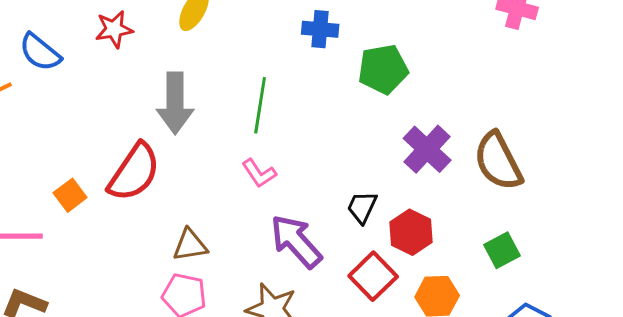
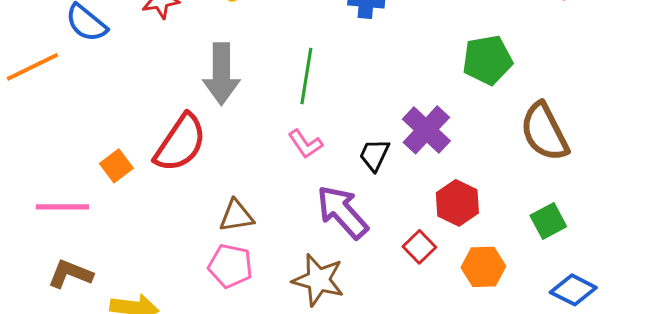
green pentagon: (383, 69) -> (487, 60), moved
purple cross: (427, 149) -> (426, 130), moved
black trapezoid: (362, 207) -> (374, 155), moved
red square: (373, 276) -> (419, 247), size x0.7

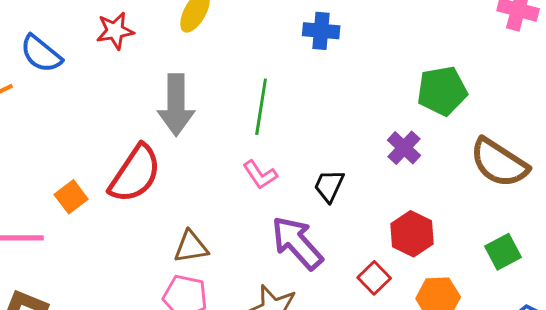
purple cross: (426, 130) -> (404, 148), moved, size x0.7
brown semicircle: (544, 132) -> (499, 163), turned -30

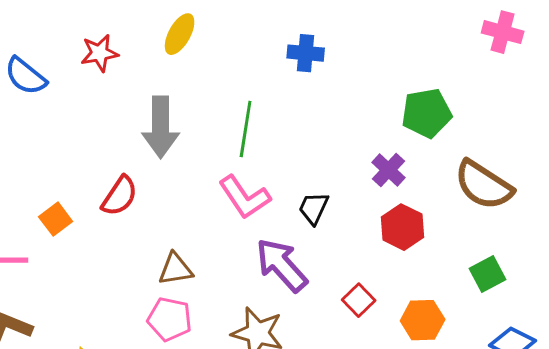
red semicircle: (135, 174) -> (120, 196), size x0.7
pink L-shape: (260, 175) -> (245, 197), size x1.5
red hexagon: (412, 234) -> (403, 227), moved

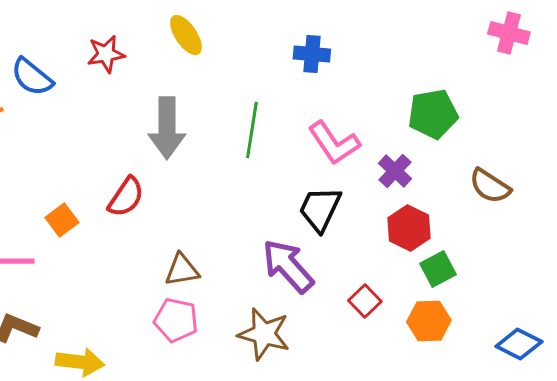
yellow ellipse: (180, 34) -> (186, 35), turned -63
brown semicircle: (484, 185) -> (490, 186), size x0.7
pink L-shape: (245, 197) -> (334, 143), moved
black trapezoid: (314, 208) -> (320, 209), size x1.4
green square: (488, 274) -> (438, 269), moved

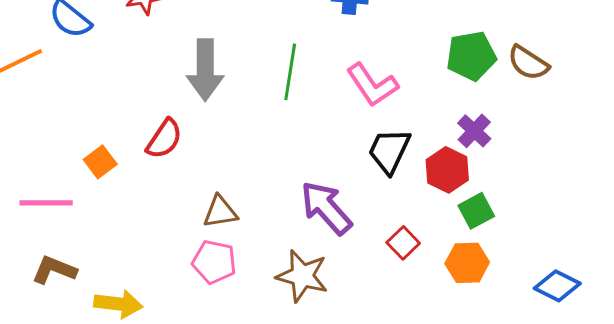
purple cross: (395, 171) -> (474, 131), moved
brown semicircle: (490, 186) -> (528, 63), moved
black trapezoid: (320, 209) -> (389, 151), moved

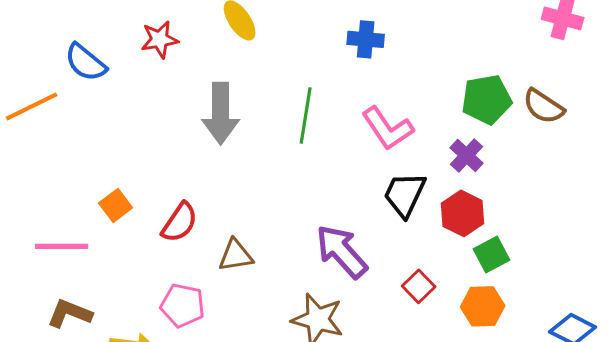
purple cross: (474, 131) -> (467, 155), moved
red semicircle: (164, 139) -> (180, 222), moved
pink pentagon: (214, 262) -> (183, 305), moved

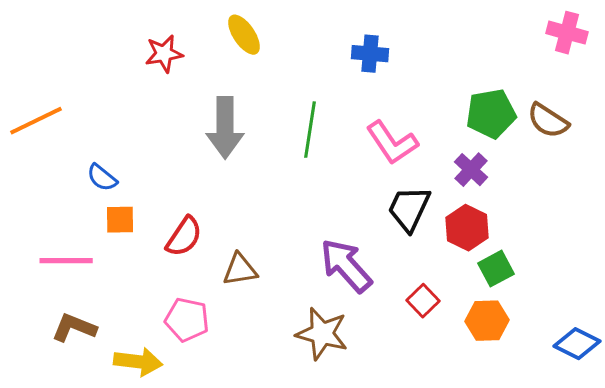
blue semicircle: (86, 62) -> (102, 178), moved, size x0.7
orange square: (116, 205) -> (120, 220), turned 36

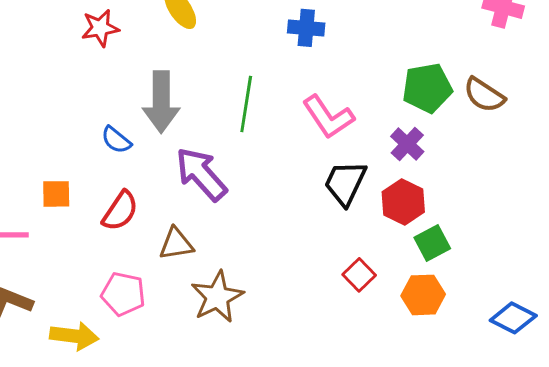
blue semicircle: (102, 178) -> (116, 140), moved
purple arrow: (346, 266) -> (201, 174), moved
brown star: (322, 334) -> (217, 297), moved, turned 30

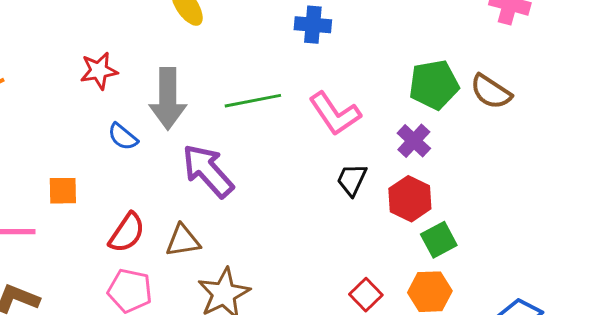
red star: (100, 28) -> (99, 71), moved
green line: (246, 104) -> (253, 101), turned 70
black trapezoid: (345, 183) -> (352, 180), size x0.7
red semicircle: (120, 211) -> (127, 233), moved
red square: (359, 275) -> (366, 295), moved

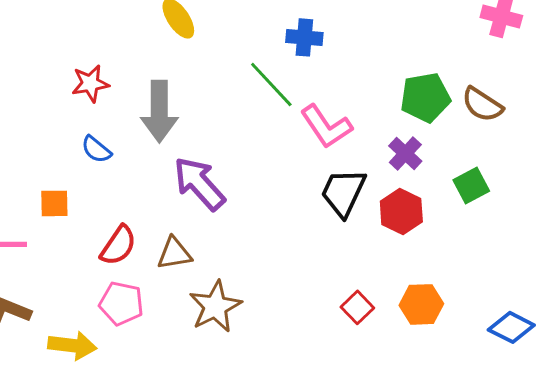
green line: (253, 101) -> (271, 84), moved, turned 58
blue semicircle: (123, 137) -> (96, 149), moved
black trapezoid: (352, 180) -> (343, 192), size x1.5
green square: (439, 240) -> (471, 185), moved

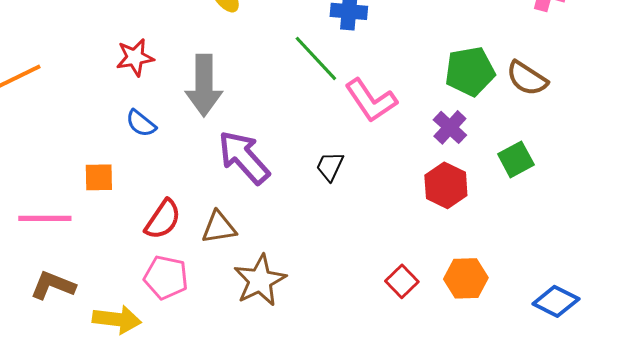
black trapezoid: (343, 192) -> (330, 166), moved, size x0.6

